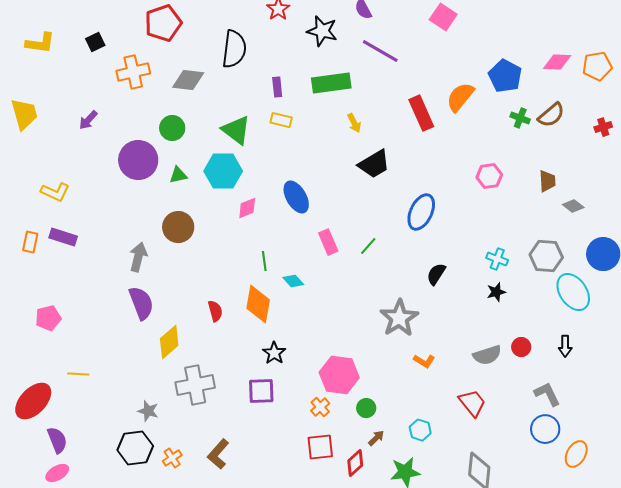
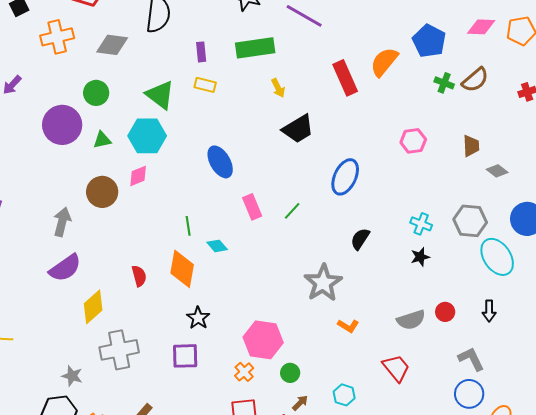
pink diamond: (247, 208) -> (138, 176), moved
purple semicircle: (141, 303) -> (65, 268), turned 76

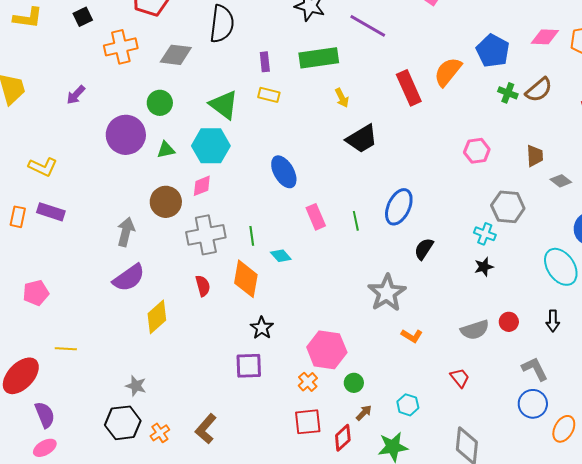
blue ellipse: (345, 177) -> (399, 207), moved
green line: (292, 211) -> (356, 221), turned -54
gray hexagon: (470, 221) -> (508, 207), moved
gray cross: (119, 350) -> (206, 235), moved
red trapezoid: (396, 368) -> (460, 378), size x0.7

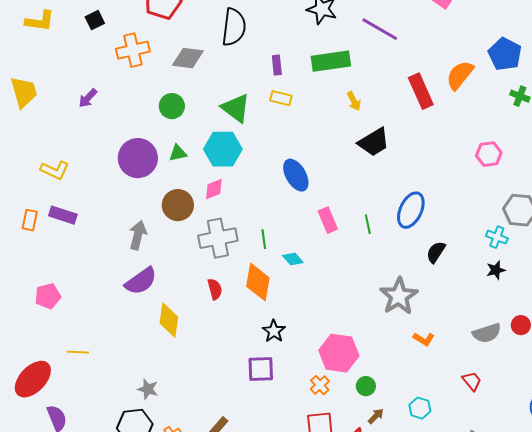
purple circle: (126, 135) -> (138, 158), moved
yellow diamond: (157, 317) -> (169, 320), turned -40

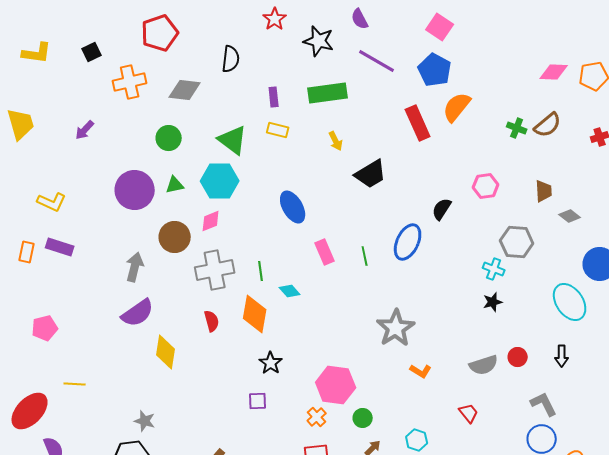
black semicircle: (234, 27) -> (231, 59), size x0.7
blue pentagon: (505, 54) -> (435, 70), moved
yellow arrow: (354, 101) -> (336, 141), moved
black semicircle: (436, 252) -> (442, 209), moved
purple square: (261, 369) -> (258, 401), size x0.7

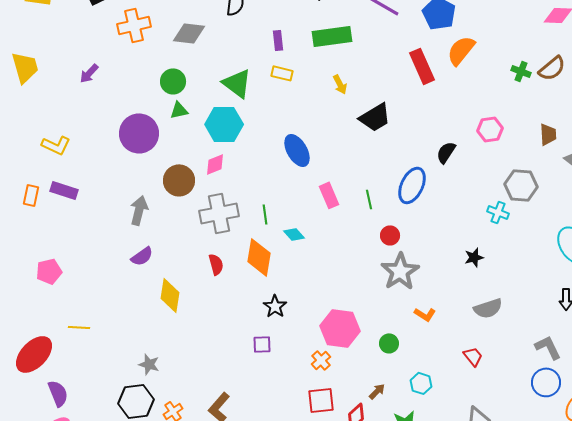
green triangle: (175, 185) -> (179, 110), moved
black star: (493, 302) -> (474, 257), moved
purple semicircle: (138, 313) -> (142, 256), size x0.7
red circle: (518, 357) -> (390, 235), moved
green circle: (363, 418) -> (389, 343), moved

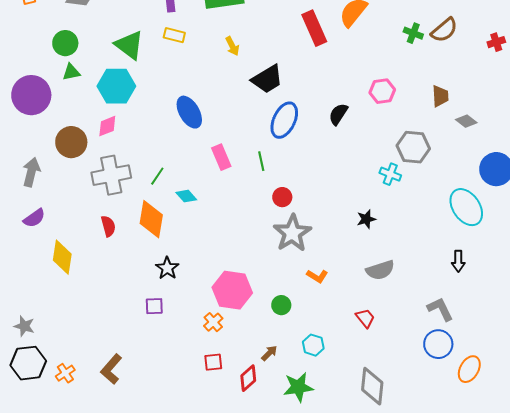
blue ellipse: (412, 185) -> (284, 120), moved
green line: (265, 214) -> (157, 176), turned 42
gray star: (149, 364) -> (24, 326), moved
red square: (321, 400) -> (213, 362), size x0.7

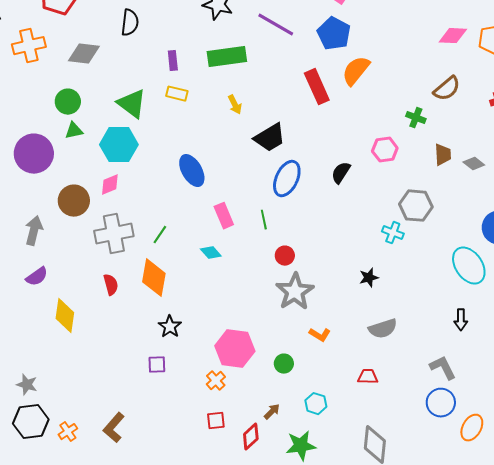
green cross: (413, 33) -> (416, 118), moved
gray diamond: (466, 121) -> (474, 164), moved
cyan diamond: (186, 196) -> (211, 253), moved
red trapezoid: (365, 318) -> (368, 377), turned -50

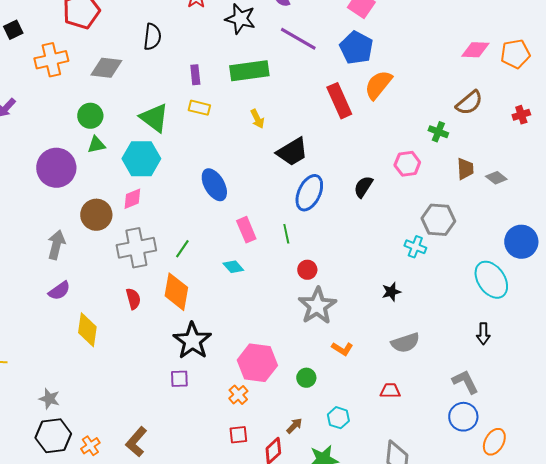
black star: (170, 327) -> (192, 341), size x1.6

